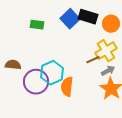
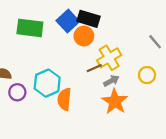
orange circle: (111, 24) -> (84, 36), moved
green rectangle: (37, 25) -> (30, 28), size x1.6
purple circle: (36, 82) -> (17, 92), moved, size x0.6

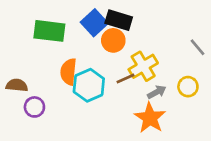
gray arrow: (111, 81) -> (157, 92), moved
cyan hexagon: (47, 83) -> (89, 85), moved
orange semicircle: (64, 99) -> (68, 72), moved

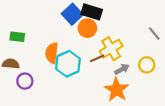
green rectangle: (49, 31) -> (17, 37), moved, size x0.6

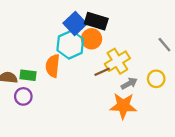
green rectangle: (17, 37) -> (28, 75), moved
cyan hexagon: (68, 64) -> (70, 45), moved
orange star: (117, 90) -> (123, 106), turned -30

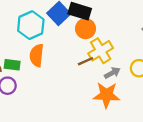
orange circle: (91, 39) -> (86, 29), moved
cyan hexagon: (70, 45) -> (31, 25), moved

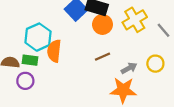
cyan hexagon: (31, 25) -> (38, 37), moved
yellow cross: (101, 51) -> (135, 20), moved

